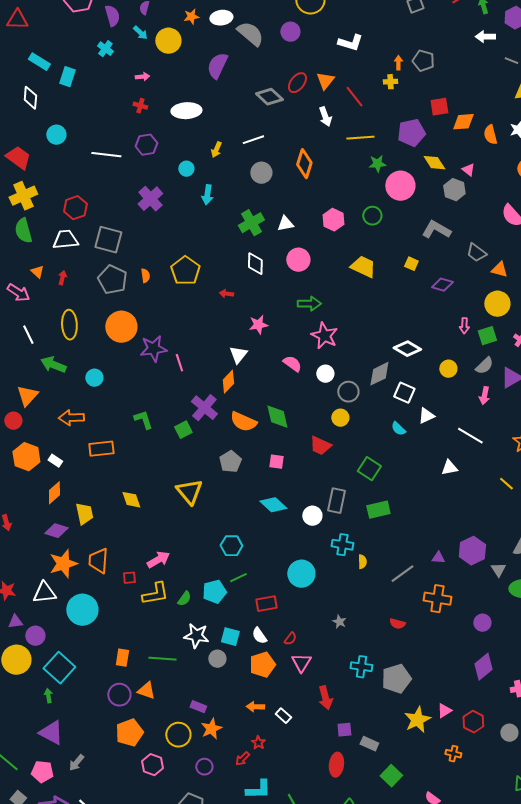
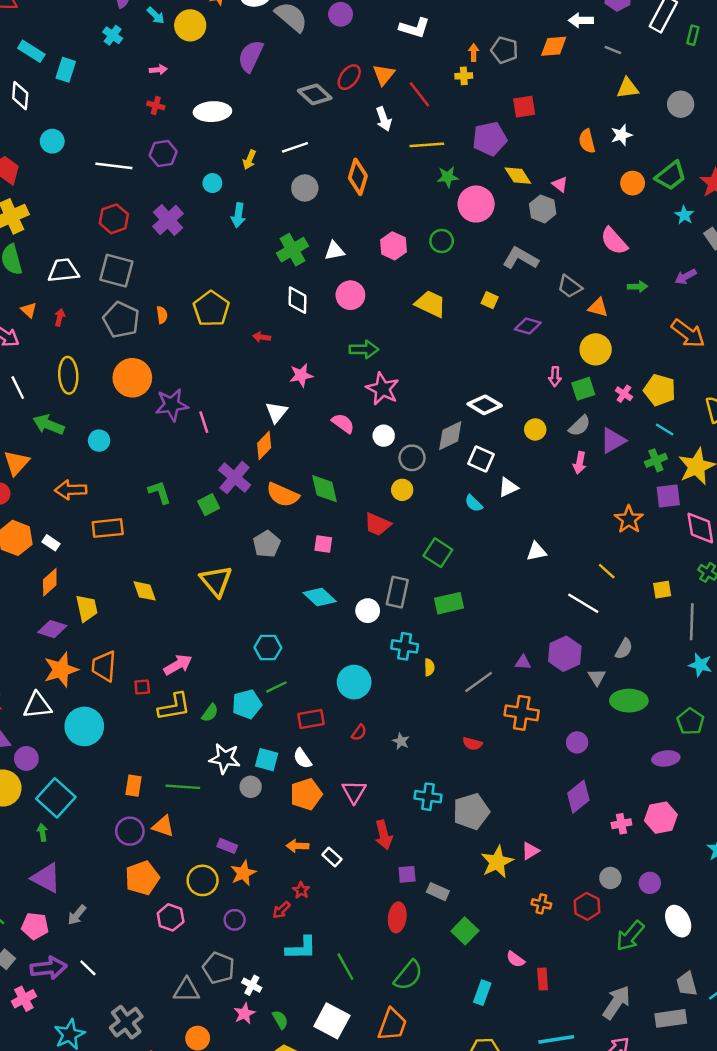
orange diamond: (463, 122) -> (554, 46), moved
red hexagon: (75, 208) -> (114, 219), moved
white line: (470, 436) -> (583, 603), moved
red semicircle: (290, 639) -> (359, 733), moved
red hexagon: (473, 722) -> (587, 906), moved

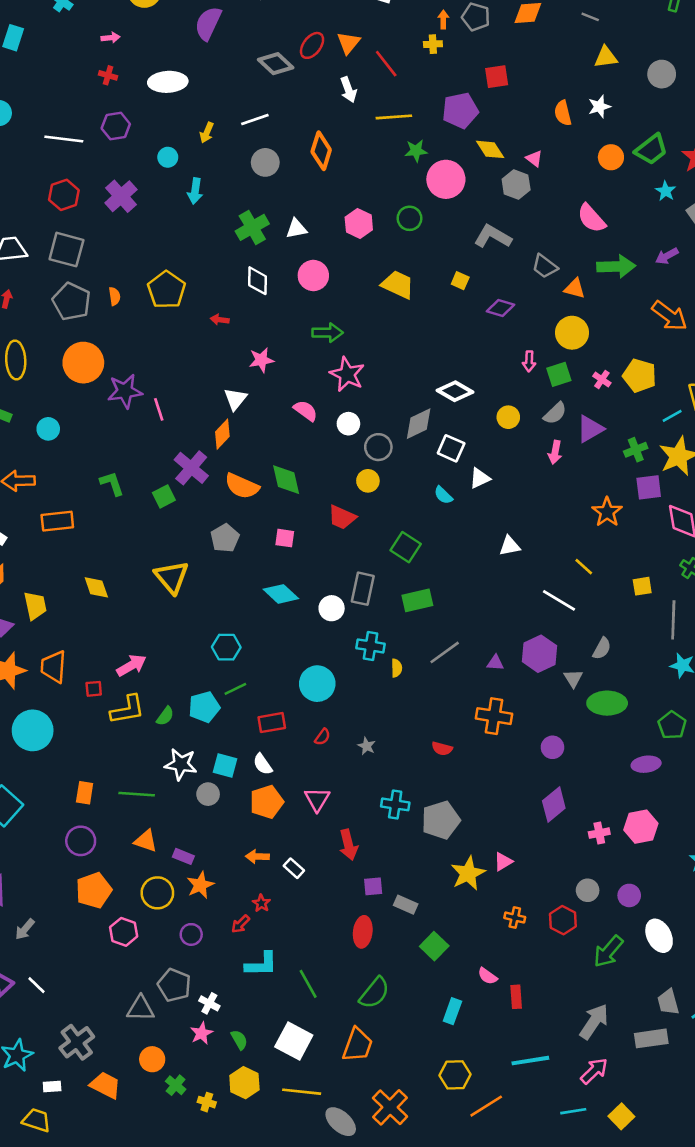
green arrow: (637, 287) -> (616, 266), size x1.8
cyan line: (665, 429) -> (672, 416), moved, turned -60
gray line: (479, 682) -> (445, 652), moved
orange triangle: (163, 826) -> (146, 841), moved

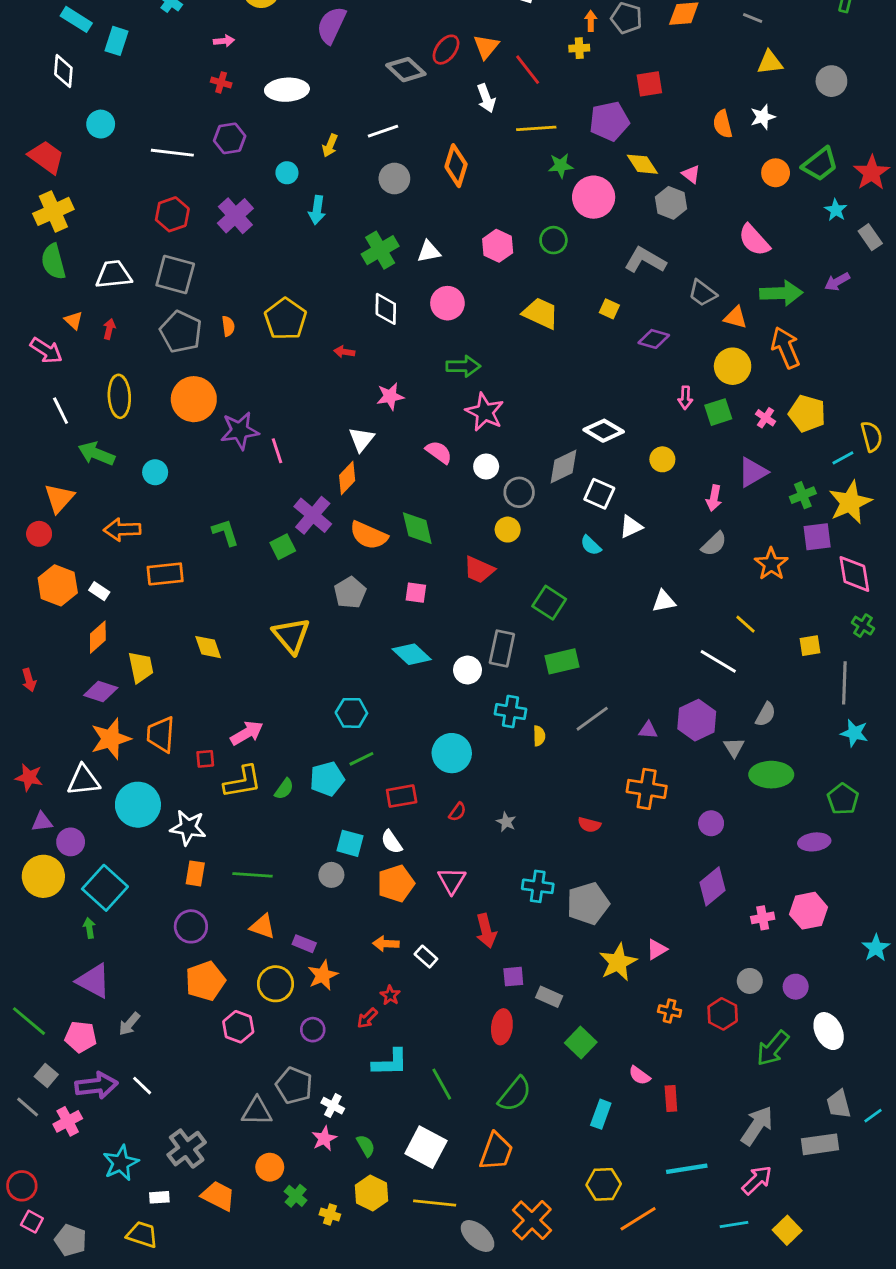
orange arrow: (669, 316) -> (786, 348), moved, turned -150
gray semicircle: (555, 413) -> (714, 544), moved
white star: (181, 764) -> (188, 828), moved

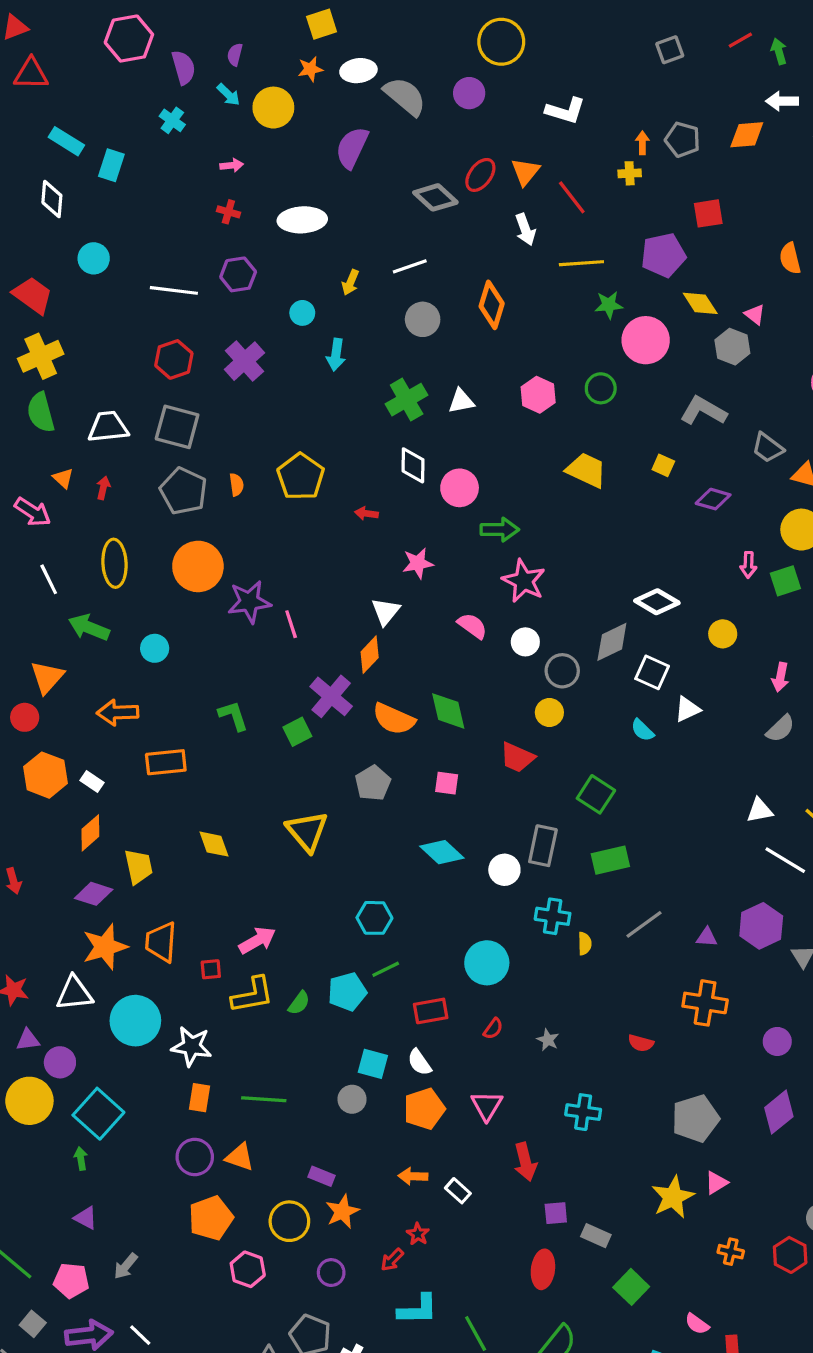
pink circle: (447, 303) -> (460, 488), moved
white triangle: (664, 601) -> (760, 810), moved
gray pentagon: (588, 904) -> (695, 1118), moved
orange triangle: (263, 926) -> (240, 1157), moved
purple triangle: (94, 981) -> (86, 1218), size x0.6

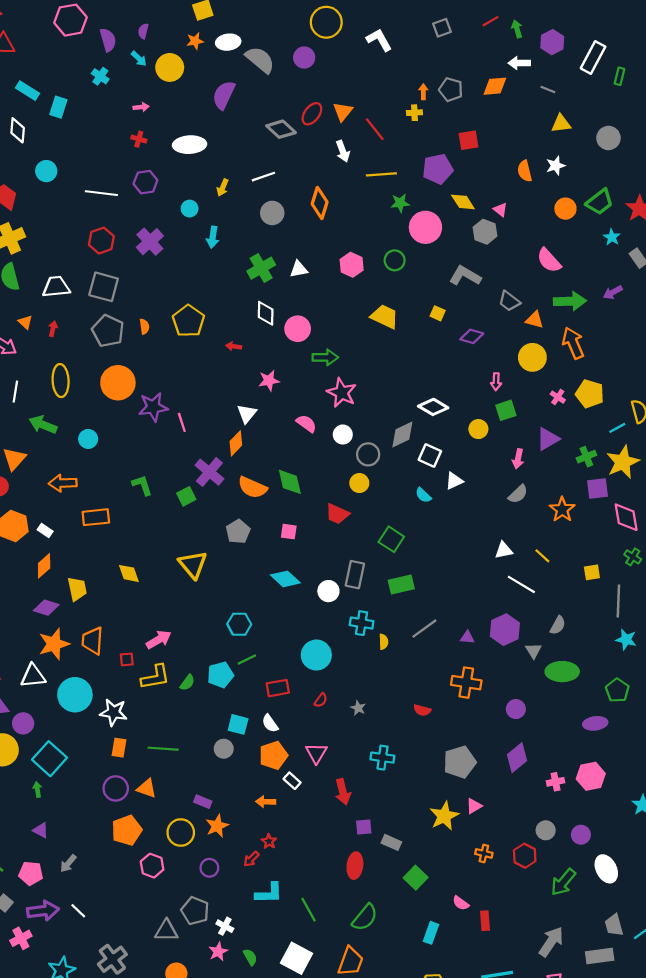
white L-shape: (565, 111) -> (379, 40), moved, turned -136
white line: (49, 579) -> (15, 392), turned 35
green square: (785, 581) -> (506, 410), moved
white rectangle: (458, 1191) -> (292, 781), moved

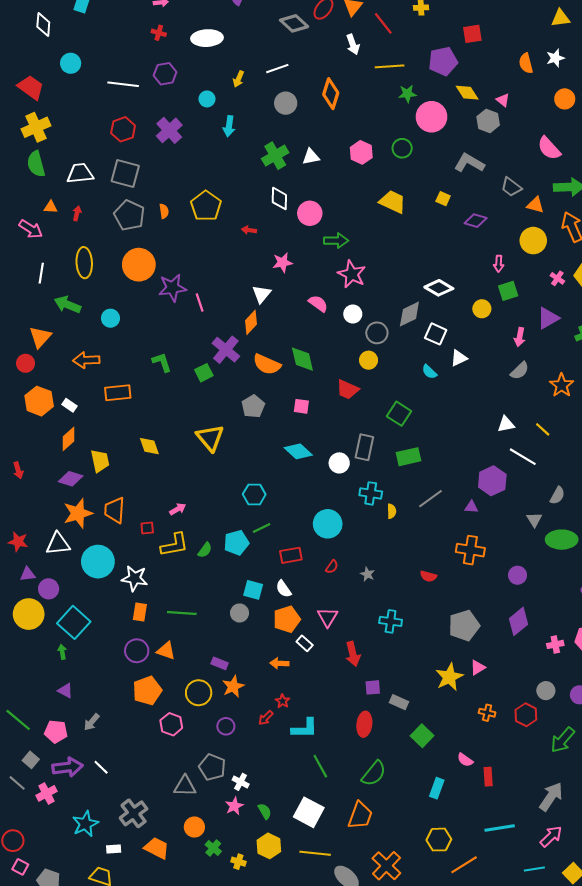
orange triangle: (25, 322) -> (51, 207), turned -40
purple hexagon: (505, 630) -> (492, 481), moved
pink arrow: (159, 640) -> (178, 509), size x0.7
cyan L-shape: (269, 893) -> (305, 728), moved

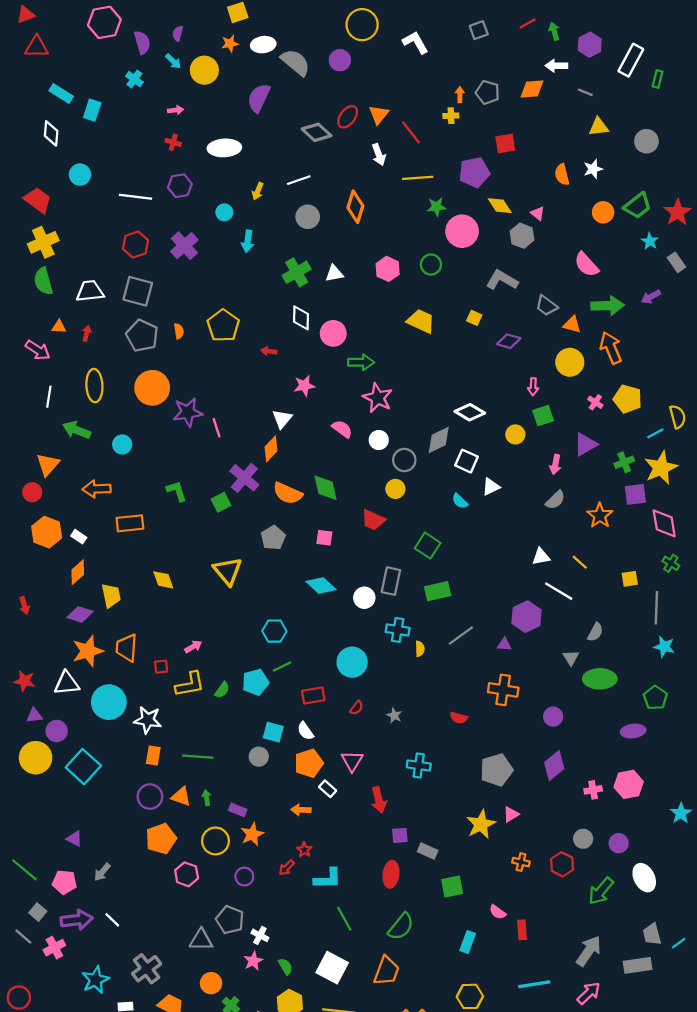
green arrow: (62, 652) -> (207, 798), moved
green square: (422, 736) -> (452, 887), turned 35

